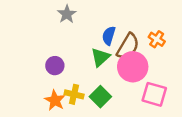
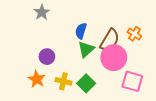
gray star: (67, 14) -> (42, 12), moved
blue semicircle: (109, 36) -> (81, 31), moved
orange star: (55, 100) -> (37, 79), moved

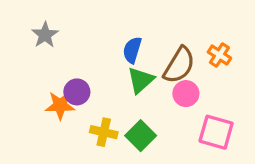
gray star: (42, 12) -> (45, 35), moved
pink circle: (114, 58) -> (186, 94), size x0.6
orange star: (37, 79) -> (60, 105), moved, turned -30

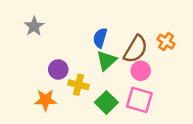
orange star: (60, 105) -> (46, 100), moved
yellow cross: (104, 132) -> (79, 85), moved
pink square: (216, 132) -> (139, 100), moved

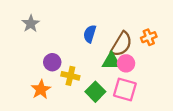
orange cross: (166, 42) -> (149, 37), turned 35
green triangle: (106, 61) -> (111, 61), moved, turned 42
orange star: (46, 100) -> (41, 89), turned -30

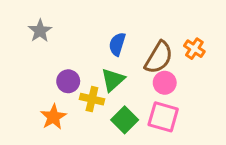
orange cross: (149, 37) -> (194, 49), turned -35
green triangle: (111, 61) -> (113, 80), moved, turned -42

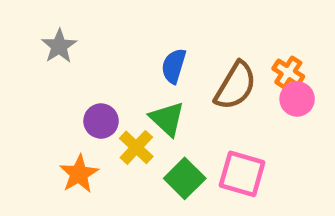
green triangle: (113, 80) -> (167, 119), turned -35
pink circle: (165, 83) -> (297, 99), moved
yellow cross: (92, 99) -> (136, 147), turned 30

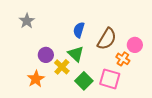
orange cross: (288, 73) -> (123, 59), moved

